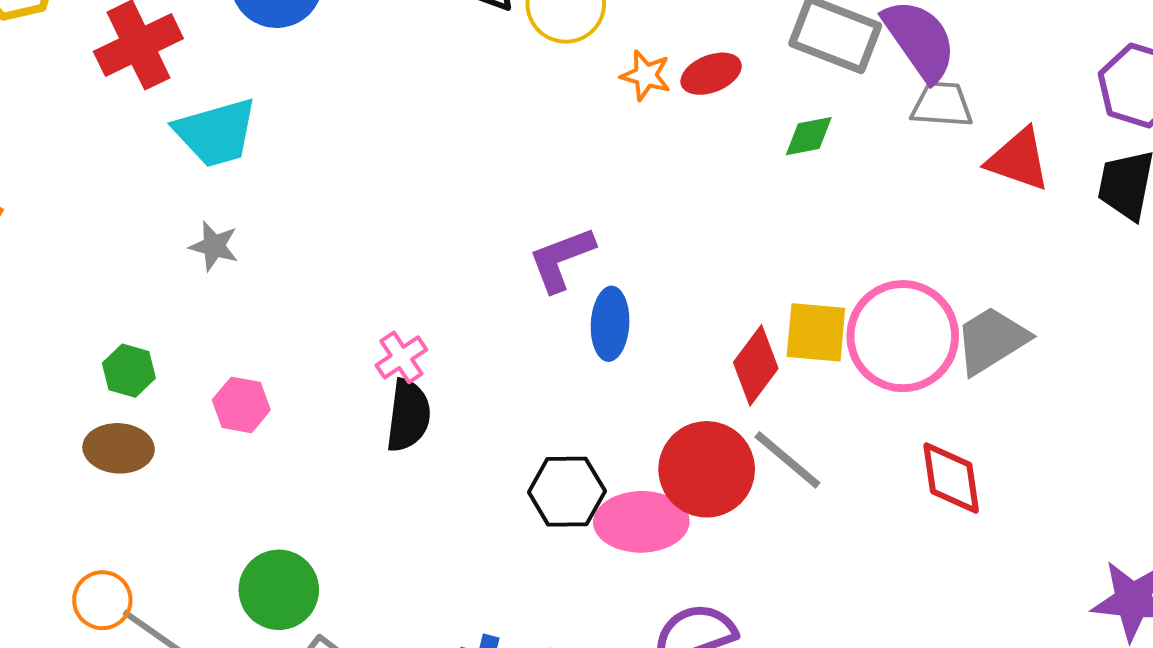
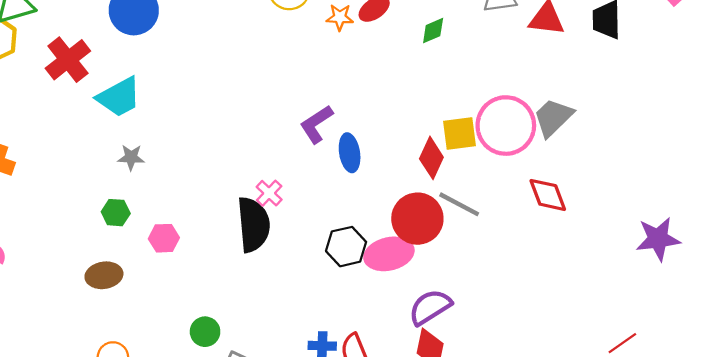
pink cross: (401, 357) -> (269, 193), moved
green hexagon: (129, 371) -> (116, 213), moved
black semicircle: (408, 415) -> (253, 224), size x1.4
green circle: (279, 590) -> (205, 332), size x0.7

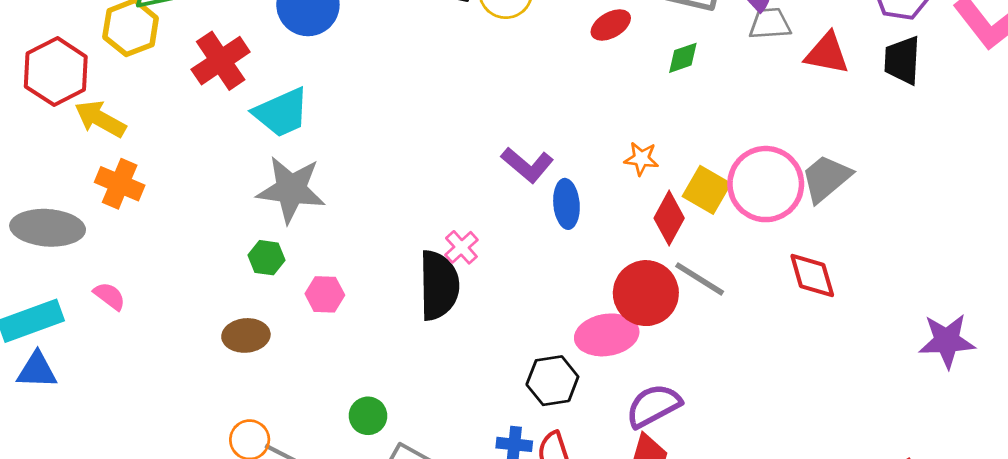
orange star: (340, 17) -> (641, 159), moved
purple L-shape: (316, 124) -> (527, 165), turned -111
yellow square: (459, 134) -> (707, 190), turned 33
gray star: (131, 157) -> (291, 190), size x2.0
black hexagon: (346, 247) -> (552, 381), moved

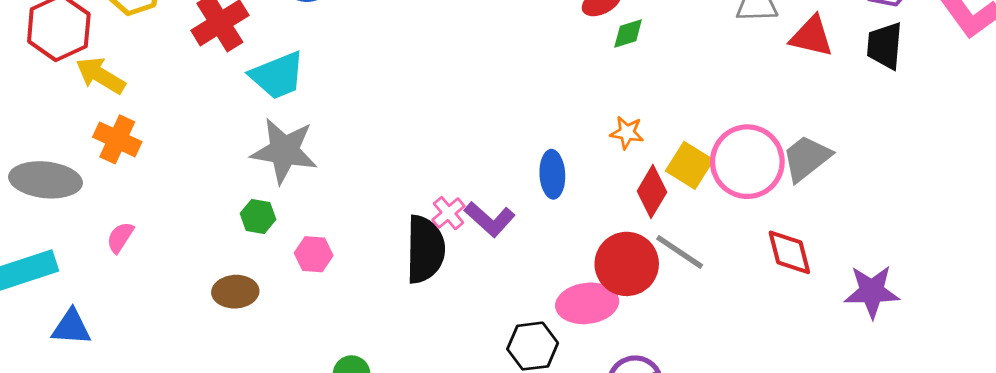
green diamond: (683, 58) -> (628, 34), moved
purple L-shape: (527, 165) -> (490, 219), moved
pink semicircle: (109, 296) -> (120, 237), moved, turned -96
purple star: (947, 341) -> (872, 292), moved
blue triangle: (37, 370) -> (71, 327), moved

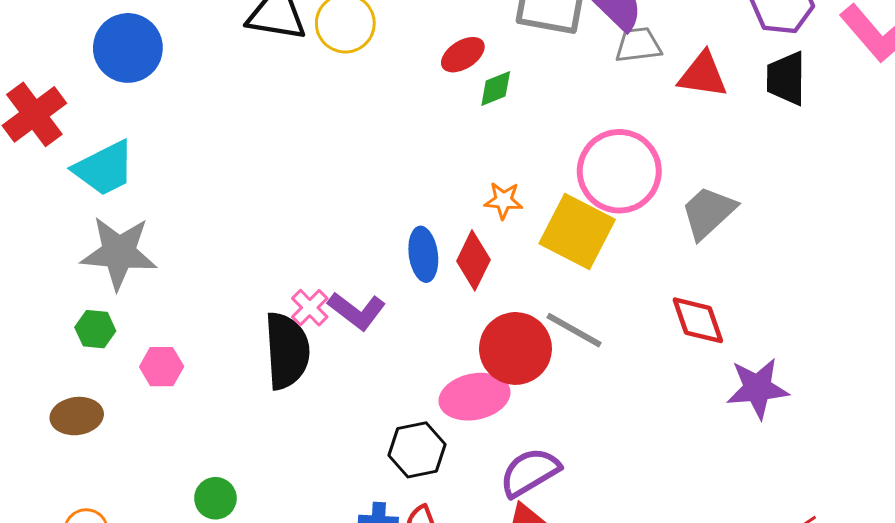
pink circle: (747, 162) -> (619, 171), moved
yellow square: (689, 165) -> (577, 232), size x1.4
red diamond: (652, 192) -> (473, 260), moved
purple star: (872, 292) -> (757, 388), moved

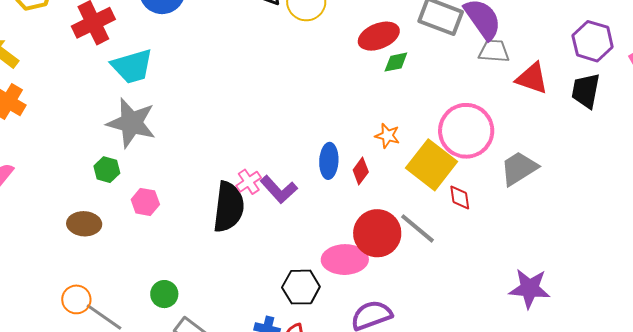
red ellipse: (463, 55) -> (379, 36), size x1.4
red diamond: (473, 260) -> (361, 171), size x0.7
red diamond: (698, 320) -> (460, 198), moved, size x0.7

